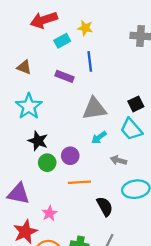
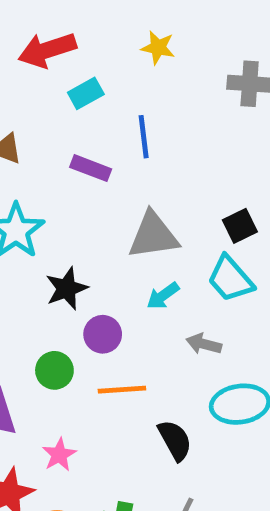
yellow star: (85, 28) -> (158, 48), moved
black star: (38, 141) -> (67, 288), moved, turned 30
green circle: (47, 163) -> (54, 370), moved

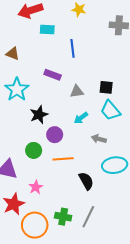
cyan rectangle: (86, 93) -> (47, 29), turned 32
purple rectangle: (91, 168) -> (53, 75), moved
black square: (240, 226) -> (106, 87), moved, turned 32
gray triangle: (153, 235) -> (77, 92), size x0.6

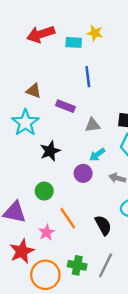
cyan rectangle: (47, 29) -> (74, 42), moved
brown triangle: (13, 54) -> (34, 91), moved
purple circle: (55, 135) -> (83, 173), moved
orange line: (63, 159) -> (68, 218), moved, turned 60

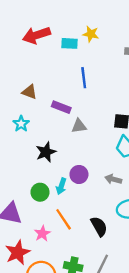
cyan star: (25, 123) -> (21, 124), size x0.6
gray triangle: (93, 125) -> (79, 126), moved
cyan arrow: (97, 154) -> (61, 186), moved, turned -35

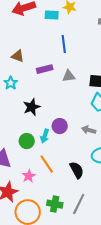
purple rectangle: (61, 107) -> (45, 69), turned -35
gray triangle: (79, 126) -> (69, 76), moved

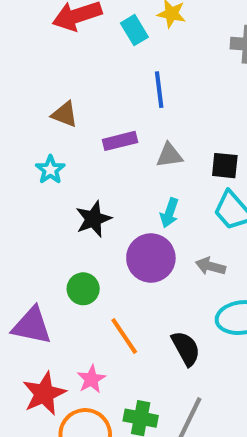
cyan rectangle: (52, 15) -> (134, 30), turned 56
purple circle: (60, 126) -> (151, 258), size x1.5
cyan arrow: (45, 136) -> (169, 213), moved
pink star: (29, 176) -> (91, 379), moved

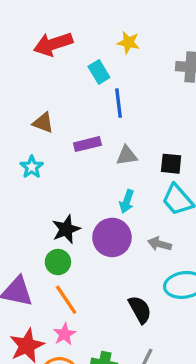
cyan rectangle: (134, 30) -> (99, 72), moved
black star: (93, 219) -> (66, 229), moved
orange line: (124, 336) -> (66, 300), moved

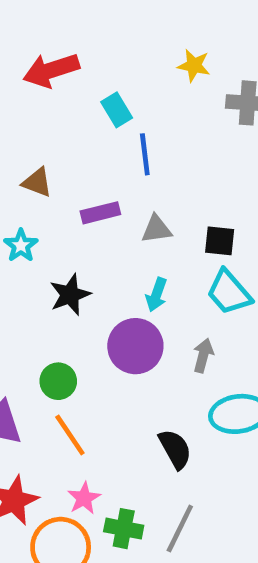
yellow star: (128, 42) -> (194, 65), moved
black star: (66, 229) -> (70, 295), moved
gray arrow: (160, 244) -> (203, 355), turned 90
pink star: (64, 334) -> (84, 498), moved

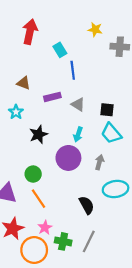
red arrow: (51, 70) -> (30, 32), turned 120
gray triangle: (156, 229) -> (78, 104), turned 40

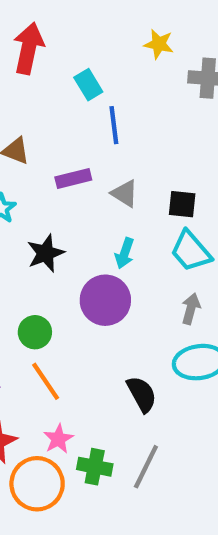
gray arrow: (99, 162) -> (191, 309), moved

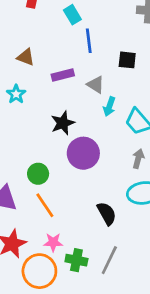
black square: (182, 204) -> (127, 60), moved
black star: (46, 253) -> (63, 123), moved
cyan arrow: (125, 253) -> (109, 107), moved
pink star: (58, 439) -> (53, 242), turned 30

